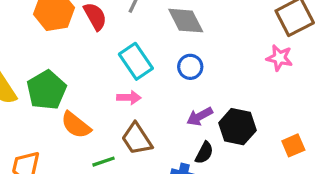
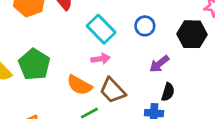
orange semicircle: (76, 125) -> (79, 85), moved
black hexagon: (237, 127) -> (192, 34), moved

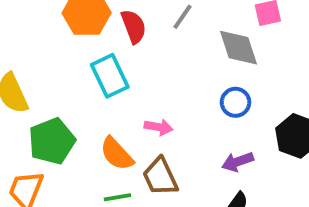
cyan rectangle: (101, 29) -> (110, 76), moved
green pentagon: (34, 64) -> (52, 141), moved

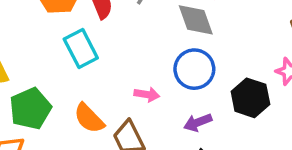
blue circle: (235, 102) -> (194, 69), size x1.5
pink arrow: (159, 127) -> (147, 94), moved

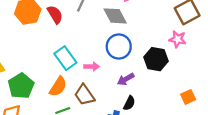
cyan rectangle: (81, 48) -> (65, 58), moved
orange semicircle: (89, 118) -> (58, 87), turned -95

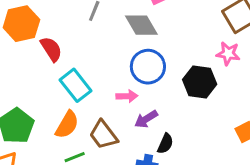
red semicircle: (55, 15) -> (51, 49), moved
pink arrow: (92, 66) -> (127, 96), moved
purple arrow: (126, 79) -> (146, 119), moved

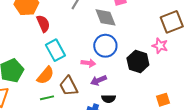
black semicircle: (165, 144) -> (109, 99), turned 56

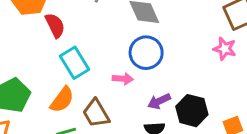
black hexagon: (138, 62) -> (192, 111), moved
purple arrow: (99, 80) -> (159, 101), moved

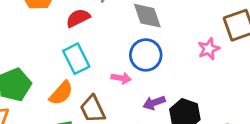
red semicircle: (55, 25) -> (78, 18), moved, turned -95
pink star: (225, 49) -> (209, 49), moved, turned 30

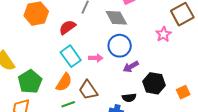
pink arrow: (121, 78) -> (96, 58), moved
purple arrow: (154, 103) -> (131, 67), moved

